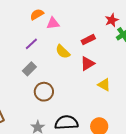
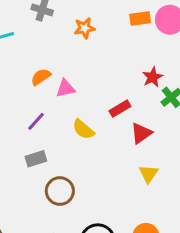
red triangle: (87, 64) -> (141, 133), moved
gray rectangle: (29, 69) -> (36, 159), turned 32
yellow triangle: (104, 85) -> (149, 174), turned 40

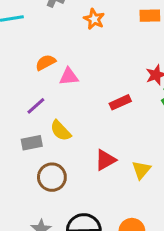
orange star: (85, 28) -> (94, 19), turned 30
yellow semicircle: (83, 129) -> (61, 131), moved
red triangle: (141, 133) -> (105, 160), moved

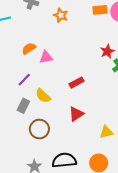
red rectangle: (120, 102) -> (77, 83), moved
gray rectangle: (32, 143) -> (23, 106), turned -48
yellow triangle: (141, 170) -> (106, 132), moved, turned 40

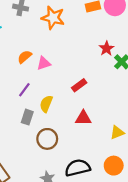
orange star: (61, 15) -> (53, 18), size x1.5
yellow semicircle: (43, 96) -> (46, 104), turned 77
red triangle: (76, 114) -> (83, 118), turned 42

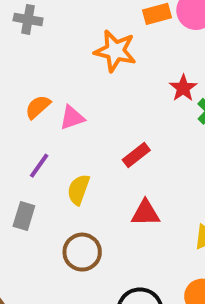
orange star: (53, 18) -> (115, 51), moved
gray rectangle: (27, 117) -> (24, 216), moved

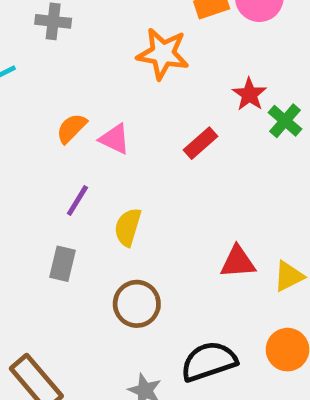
pink triangle: (72, 118) -> (115, 139), turned 48
red rectangle: (136, 155) -> (201, 143), moved
red triangle: (145, 213) -> (238, 262), moved

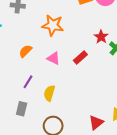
orange star: (163, 54) -> (53, 25), moved
pink triangle: (115, 139) -> (54, 58), moved
red triangle: (238, 262) -> (96, 123), moved, turned -35

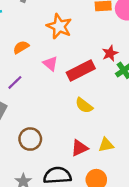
red rectangle: (80, 58) -> (81, 70), size x1.6
yellow semicircle: (49, 93) -> (84, 105), moved, turned -84

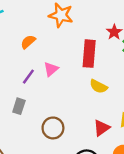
pink triangle: (50, 64) -> (51, 69), moved, turned 49
red rectangle: (81, 70) -> (89, 54), turned -48

